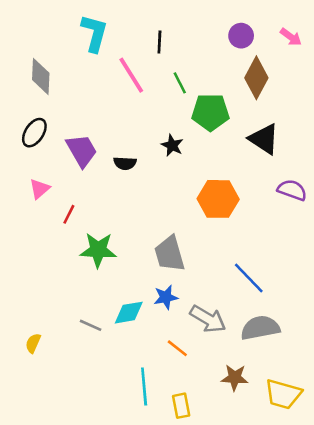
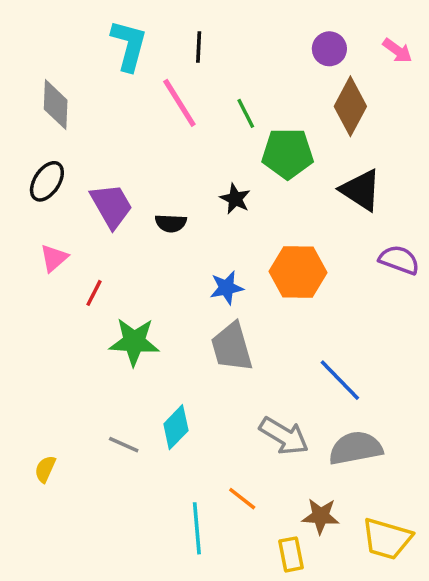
black line: (159, 42) -> (199, 47), moved
blue star: (166, 297) -> (227, 288), moved
cyan diamond: (129, 313) -> (176, 427), turned -36
orange line: (177, 348) -> (242, 499), moved
yellow rectangle: (181, 406) -> (291, 554), moved

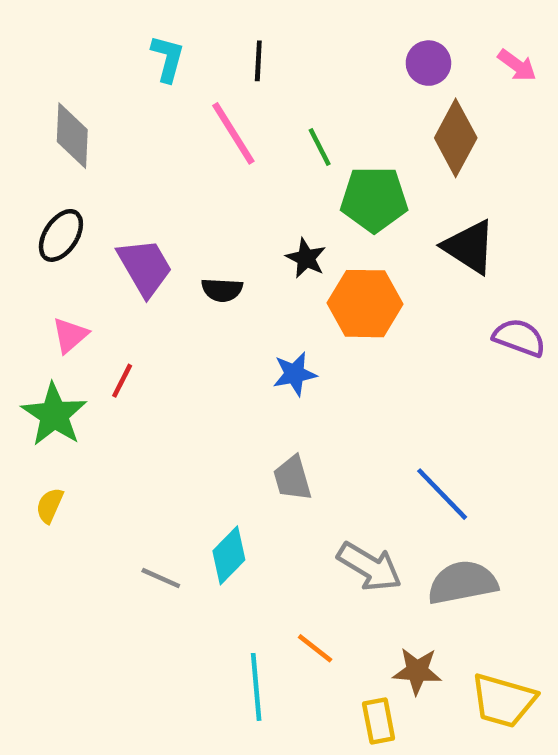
cyan L-shape: (129, 45) -> (168, 59), size x0.7
orange hexagon: (298, 272) -> (365, 304), moved
green star: (134, 342) -> (54, 415), moved, turned 30
gray trapezoid: (232, 347) -> (292, 478), moved, size x0.7
yellow semicircle: (45, 469) -> (50, 505), moved

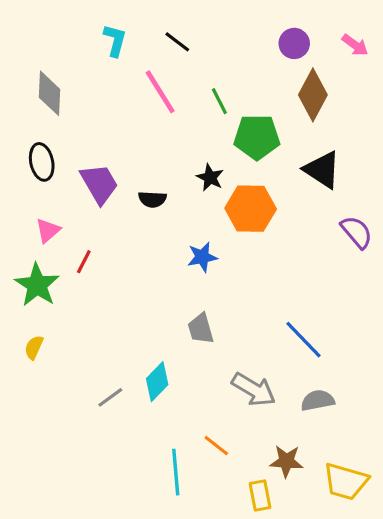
black line: (258, 61) -> (177, 42), turned -56
black ellipse: (61, 235) -> (42, 162), turned -45
purple semicircle: (519, 338) -> (357, 232), turned 30
gray line: (161, 578) -> (110, 397), turned -60
gray semicircle: (463, 583) -> (318, 400), size x0.7

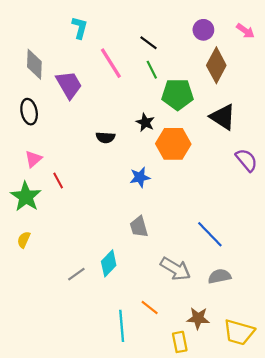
black line: (177, 42) -> (149, 43), moved
purple trapezoid: (99, 184) -> (69, 85), moved
red line: (84, 262) -> (58, 180), turned -56

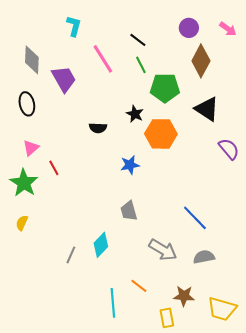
gray line: (76, 274) -> (71, 255), turned -30

